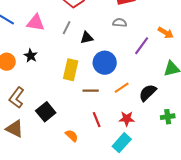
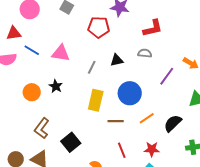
gray line: (67, 28) -> (92, 67), moved
black triangle: (87, 38) -> (117, 60), moved

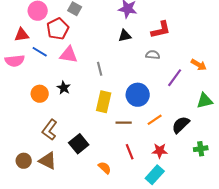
red pentagon: (99, 27) -> (58, 29), moved, turned -30
black triangle: (117, 60) -> (125, 36), moved
gray line: (92, 67) -> (100, 69), turned -40

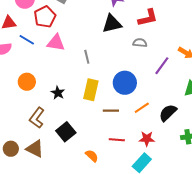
black triangle: (125, 36) -> (112, 24), size x1.5
black star: (64, 88) -> (58, 93), moved
red line: (130, 152) -> (117, 140), turned -63

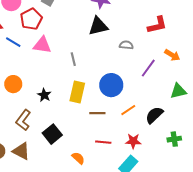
red L-shape: (148, 18) -> (157, 25), moved

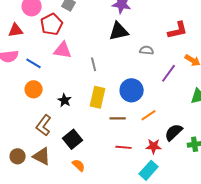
blue line: (13, 42) -> (34, 63), moved
black semicircle: (154, 115) -> (174, 132), moved
orange semicircle: (78, 158) -> (79, 165), moved

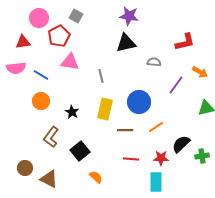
brown triangle: (42, 156) -> (49, 179), moved
orange semicircle: (79, 165) -> (96, 177), moved
cyan rectangle: (149, 170) -> (156, 182), turned -42

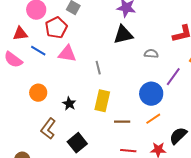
pink semicircle: (16, 68) -> (13, 60), turned 42
blue line: (41, 75) -> (38, 51), moved
blue circle: (139, 102) -> (151, 94), moved

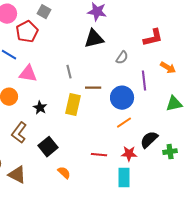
pink triangle: (67, 54) -> (28, 74), moved
gray semicircle: (151, 54) -> (122, 58), turned 120
purple line: (173, 77) -> (144, 81), turned -42
brown line: (122, 122) -> (93, 88), moved

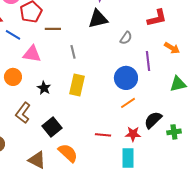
brown line: (93, 88) -> (53, 29), moved
orange semicircle: (64, 173) -> (68, 153), size x1.5
brown triangle: (17, 175) -> (37, 160), moved

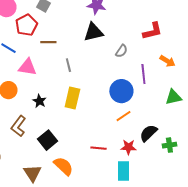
brown triangle: (37, 160) -> (32, 173), turned 30

